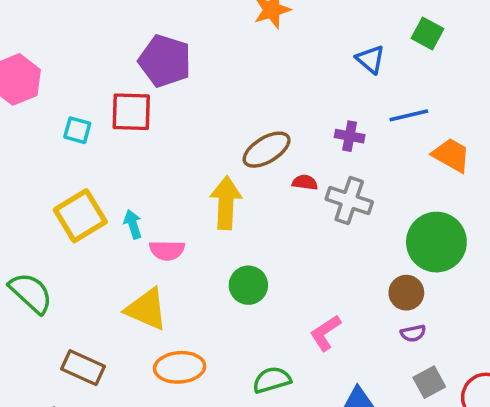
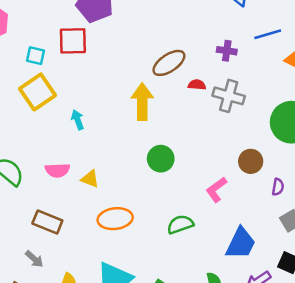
yellow square: (80, 216) -> (38, 92), moved
pink semicircle: (167, 250) -> (57, 170), moved
brown circle: (406, 293) -> (251, 161), moved
yellow triangle: (147, 309) -> (90, 179), size x0.6
purple semicircle: (413, 333) -> (278, 187), turned -66

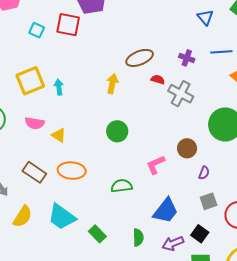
yellow square: (38, 92) -> (30, 81), moved
yellow arrow: (142, 102) -> (112, 84), size x0.7
brown rectangle: (47, 222) -> (34, 172), moved

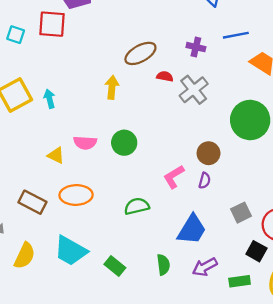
gray cross: (181, 94) -> (194, 90), turned 30
pink semicircle: (35, 123) -> (85, 143), moved
purple semicircle: (204, 173) -> (205, 181), moved
black square: (200, 234) -> (256, 251), moved

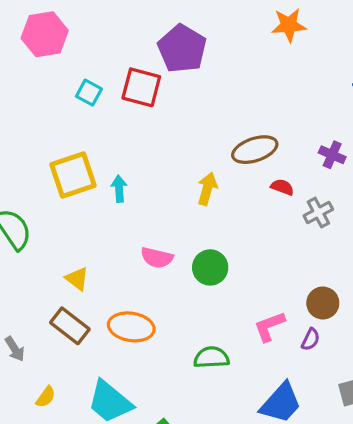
gray cross: (194, 90) -> (318, 213), size x0.7
yellow triangle: (56, 155) -> (77, 279), moved
yellow semicircle: (25, 256) -> (46, 397), size x0.6

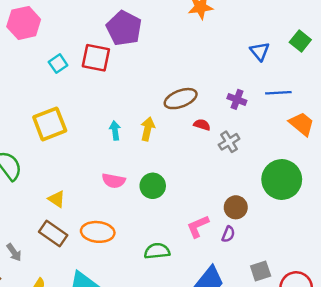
cyan square: (89, 93) -> (58, 64), turned 30
cyan arrow: (119, 189) -> (115, 130), moved

